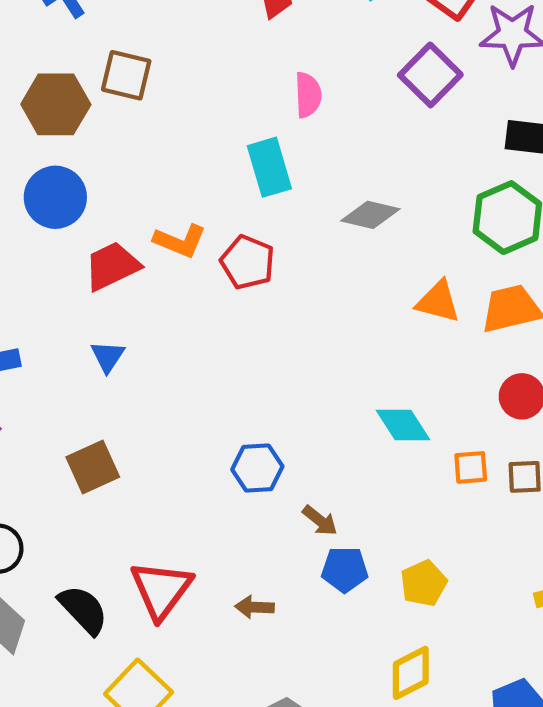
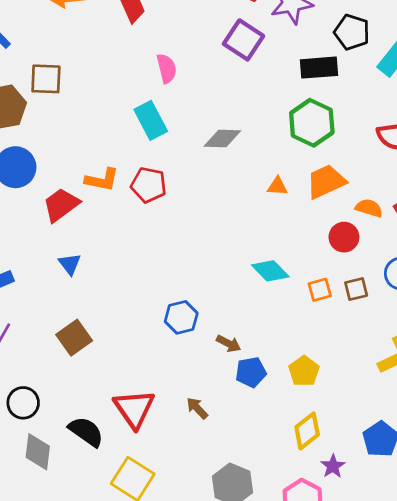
orange triangle: (438, 302) -> (277, 186), size x0.7
brown arrow: (254, 607) -> (197, 408), turned 55

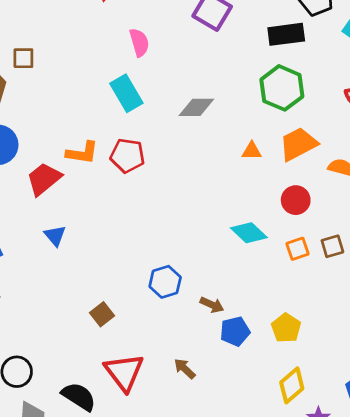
brown square: (46, 79) -> (23, 58), size x0.7
red circle: (344, 237) -> (296, 200), moved
brown square: (74, 338) -> (102, 314), moved, size x0.7

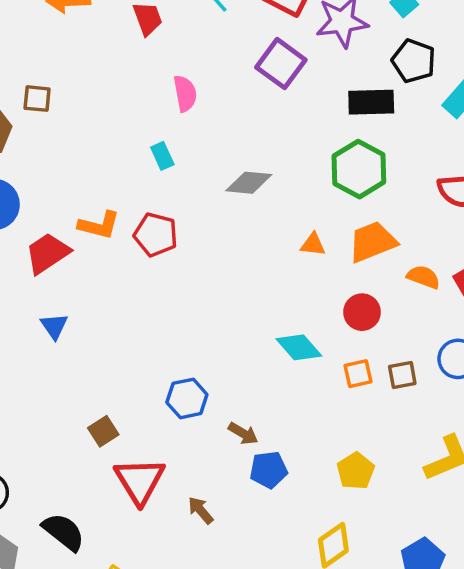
cyan rectangle: (126, 93) -> (162, 156), size x0.6
yellow pentagon: (286, 328) -> (356, 471), moved
red triangle: (124, 372) -> (140, 481), moved

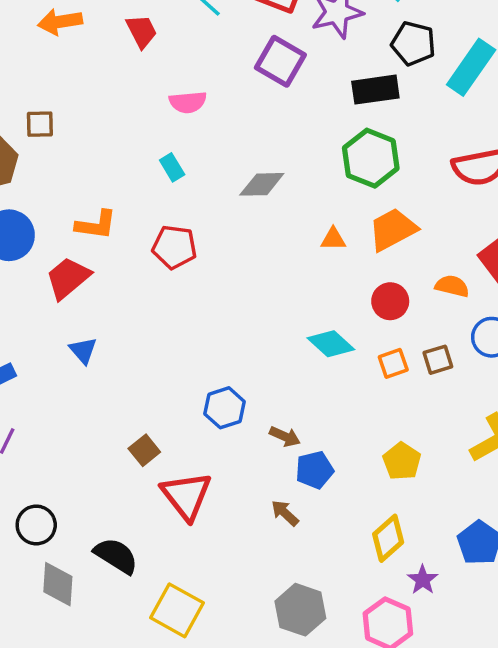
pink semicircle: (185, 93) -> (188, 102), turned 102
orange L-shape: (99, 225) -> (96, 225), moved
orange semicircle: (423, 277) -> (452, 286), moved
brown arrow: (201, 510) -> (285, 513), moved

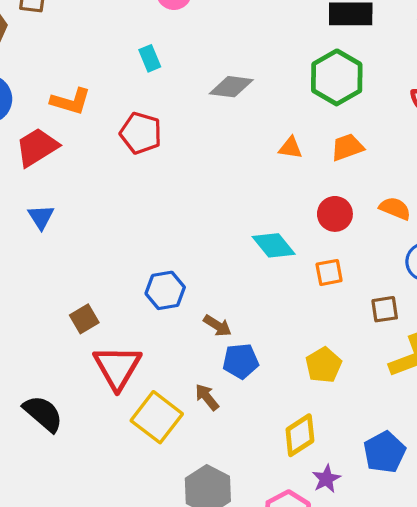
orange trapezoid: (393, 229) -> (347, 147), size x0.7
brown square: (438, 360) -> (385, 309), moved
yellow square: (177, 610) -> (157, 417), moved

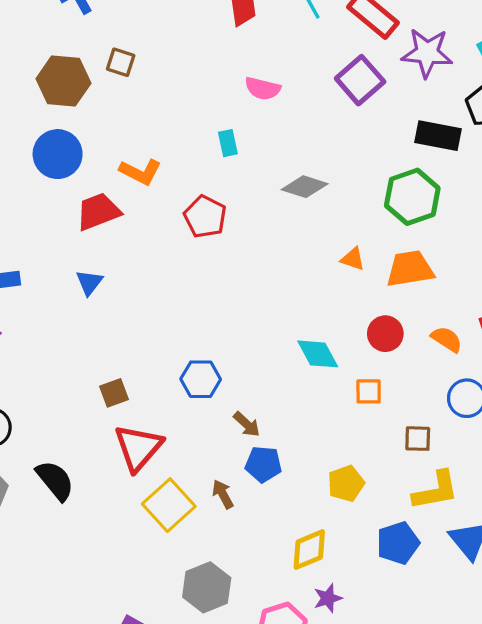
orange trapezoid: (347, 147) -> (410, 269), size x1.4
blue pentagon: (385, 452) -> (398, 543), moved

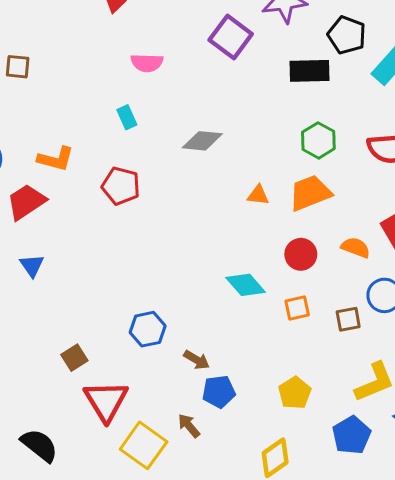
green hexagon: (412, 197) -> (318, 140), moved, size x0.7
brown square: (418, 439) -> (348, 319), moved

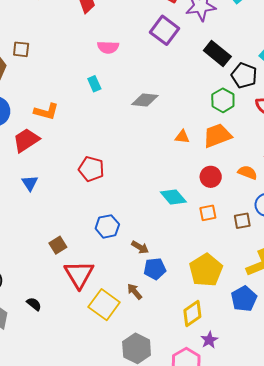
black pentagon: (347, 35) -> (244, 76), moved
black rectangle: (309, 71) -> (217, 53), turned 40
red pentagon: (121, 186) -> (91, 169), moved
yellow pentagon: (295, 393) -> (206, 270), size x1.5
black semicircle: (39, 445) -> (34, 304), size x0.6

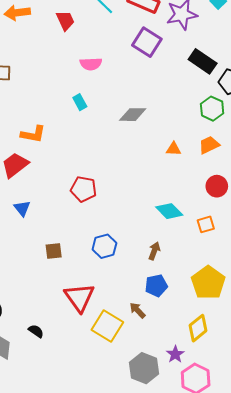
orange trapezoid: (217, 136) -> (209, 145), size x0.7
red circle: (211, 177) -> (217, 186), moved
brown square: (58, 245) -> (54, 251), moved, turned 30
brown arrow: (140, 247) -> (154, 251), moved, turned -96
purple star: (209, 340) -> (175, 354), moved

